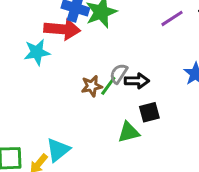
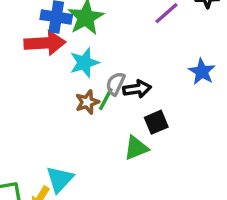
cyan star: (37, 52) -> (84, 63), moved

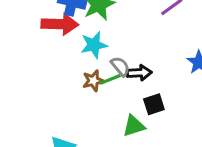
gray semicircle: (115, 84) -> (120, 66), turned 110
green line: (106, 99) -> (110, 79), turned 35

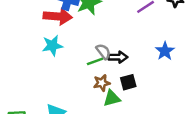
cyan star: (94, 45) -> (52, 46), moved
brown star: (93, 81) -> (102, 83), moved

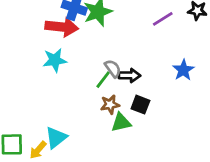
green line: (95, 61) -> (103, 80), turned -35
black square: (128, 82) -> (140, 105), turned 35

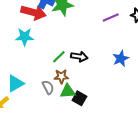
gray semicircle: (113, 69) -> (48, 87), moved
black square: (140, 105) -> (79, 98), moved
cyan triangle: (56, 138) -> (15, 83), moved

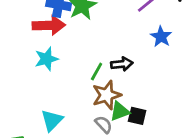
blue star: (121, 59) -> (161, 37), moved
brown star: (61, 76) -> (107, 95), size x1.5
gray semicircle: (48, 87) -> (104, 124), moved

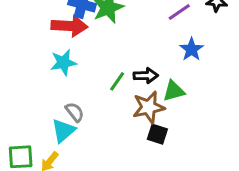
brown star: (107, 95) -> (149, 107), moved
green triangle: (120, 111) -> (174, 91), moved
gray semicircle: (104, 124) -> (75, 112), moved

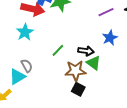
cyan star: (63, 63) -> (25, 32), turned -30
black arrow: (146, 76) -> (86, 51), moved
green triangle: (174, 91) -> (94, 63), turned 42

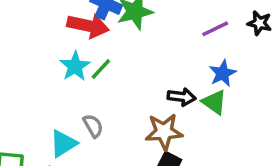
green line: (58, 50) -> (101, 69), moved
green triangle: (94, 63) -> (214, 102), moved
gray semicircle: (27, 66) -> (93, 126), moved

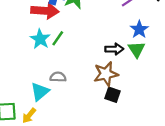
green triangle: (214, 102) -> (137, 49), turned 30
gray semicircle: (93, 126) -> (58, 77), turned -49

